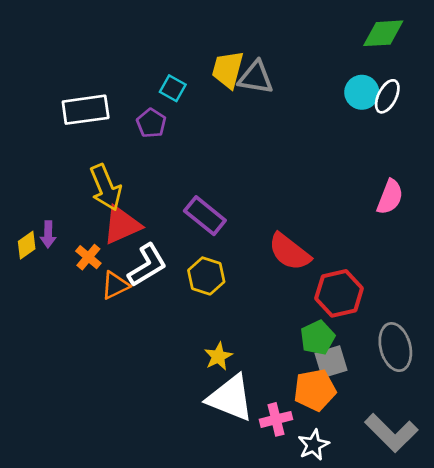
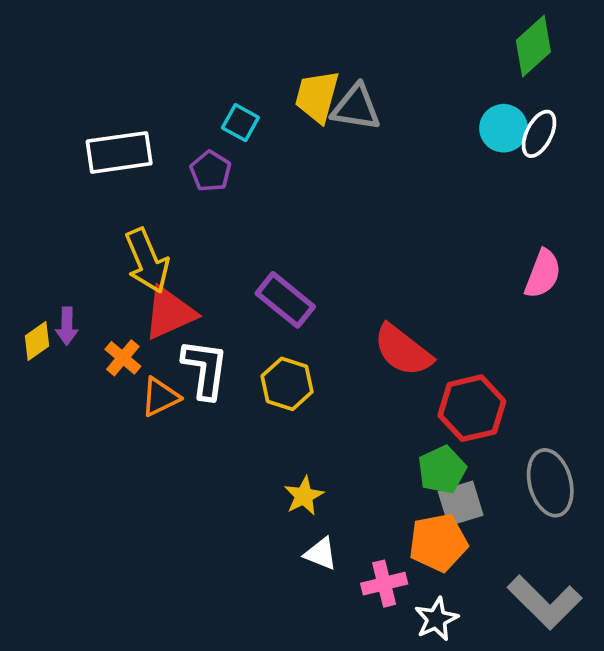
green diamond: (383, 33) -> (533, 46), turned -39
white L-shape: (147, 265) -> (205, 369), turned -51
white triangle: (230, 398) -> (321, 554), size x0.5

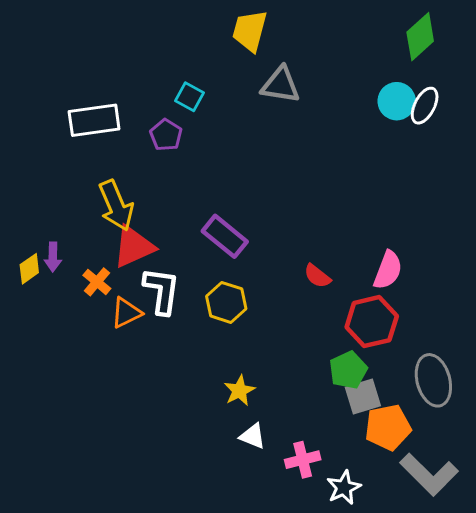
yellow trapezoid: (317, 96) -> (250, 31), moved
pink semicircle: (543, 274) -> (388, 270), moved
red semicircle: (403, 350) -> (317, 276), size x0.6
orange pentagon: (438, 543) -> (388, 427), moved

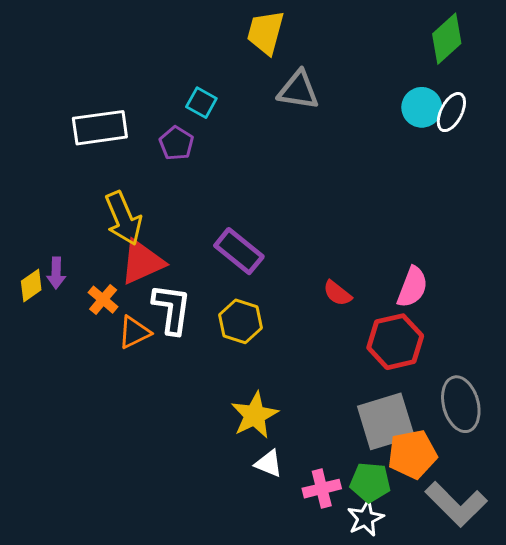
green pentagon: (348, 370) -> (370, 482), moved, turned 30
yellow star: (239, 391) -> (255, 415), size x1.4
gray square: (363, 397) -> (386, 421), size x1.5

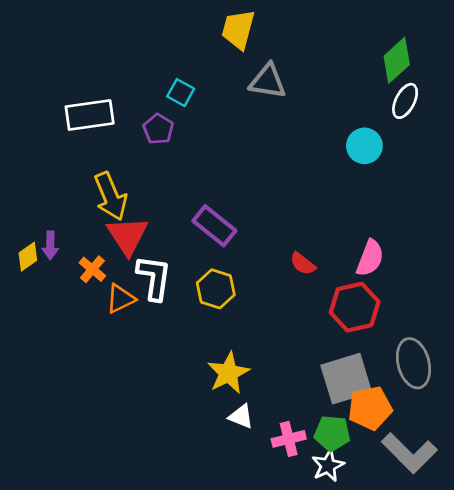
green diamond: (447, 39) -> (397, 60), moved
cyan circle: (422, 107) -> (364, 146), moved
red triangle: (142, 262) -> (127, 236), turned -39

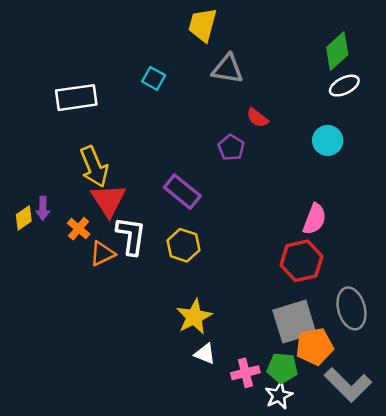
white ellipse: (405, 101) -> (344, 86), turned 36
purple pentagon: (158, 129) -> (231, 148), moved
cyan circle: (364, 146) -> (328, 140), moved
red semicircle: (303, 264) -> (257, 118), moved

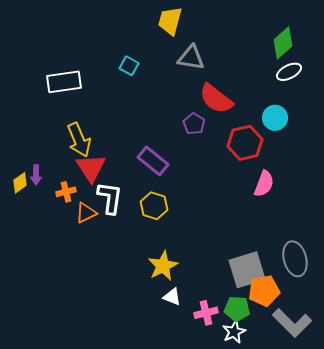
red semicircle: (257, 118) -> (216, 99), size x1.8
orange cross: (79, 229) -> (66, 192), turned 36
red hexagon: (301, 261) -> (245, 143), moved

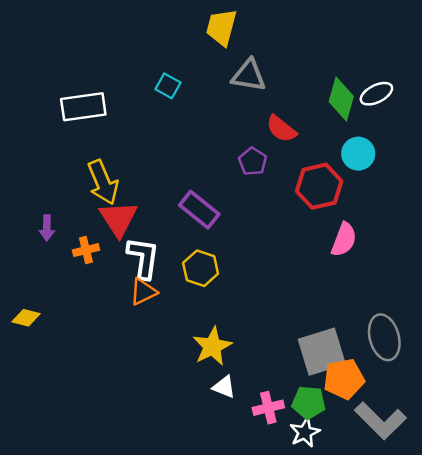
green diamond: (283, 43) -> (341, 99), moved, turned -32
red semicircle: (216, 99) -> (281, 129), size x0.7
yellow diamond: (20, 183) -> (26, 318), moved, turned 50
orange triangle: (86, 213) -> (143, 292), moved

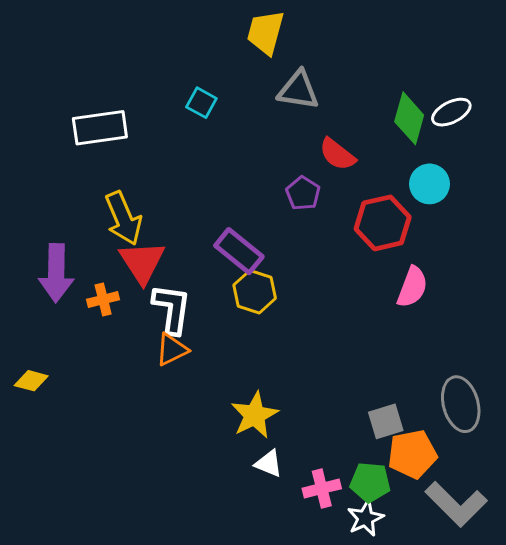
purple arrow: (47, 228) -> (56, 273), size x1.8
yellow hexagon: (201, 268) -> (255, 292), moved
gray square: (322, 352) -> (386, 421), size x0.6

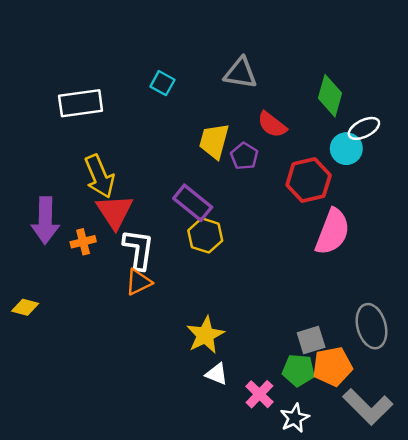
yellow trapezoid: (265, 32) -> (214, 141), moved
white ellipse: (451, 112) -> (364, 128), moved
pink semicircle: (412, 287) -> (332, 232), size x1.4
green pentagon: (370, 482) -> (298, 370), moved
pink cross: (322, 488) -> (259, 394), turned -32

